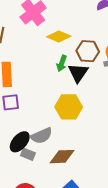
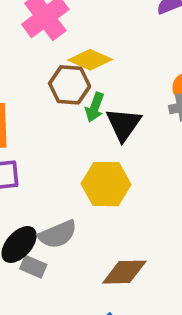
brown hexagon: (88, 51) -> (70, 85), moved
brown diamond: (62, 157) -> (124, 272), moved

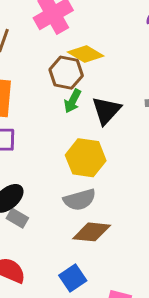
green arrow: (95, 107) -> (73, 101), moved
gray semicircle: (58, 234) -> (80, 200), moved

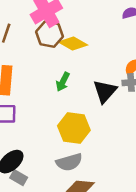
brown hexagon: (66, 73) -> (49, 34), moved
black triangle: (106, 110) -> (105, 91), moved

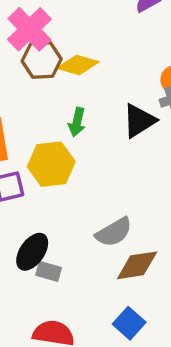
black triangle: (105, 91) -> (139, 121), turned 30
yellow hexagon: (74, 128) -> (51, 164), moved

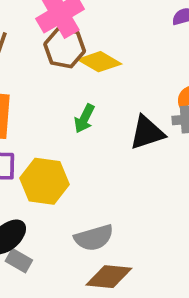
yellow hexagon: (51, 164) -> (44, 181), moved

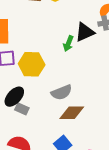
green arrow: (84, 119) -> (68, 44), moved

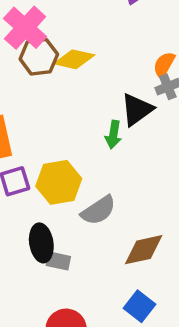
gray semicircle: (62, 92) -> (98, 210), moved
black ellipse: (14, 97) -> (41, 243), turned -40

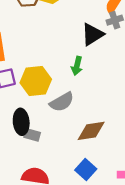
green arrow: (113, 135) -> (77, 66), moved

